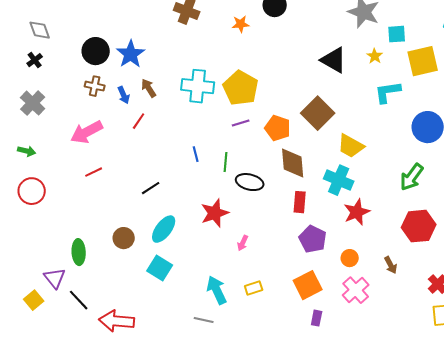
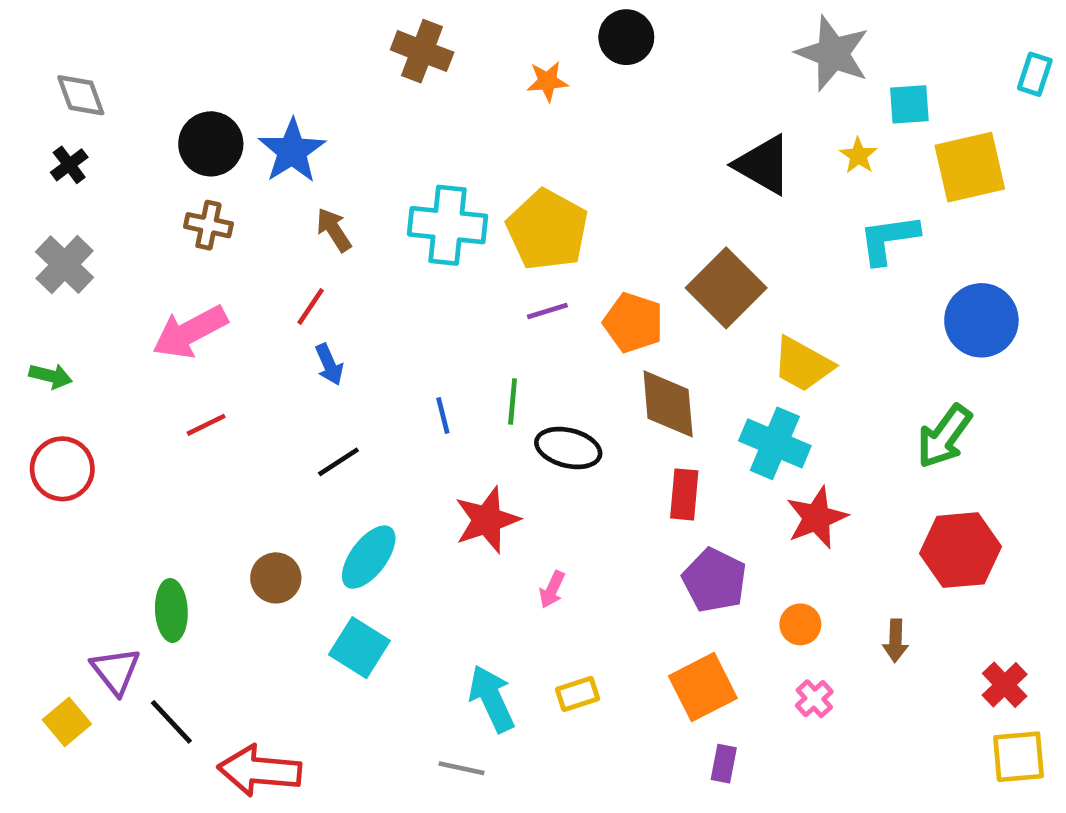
blue arrow: (124, 95) -> (329, 364), moved
blue line: (196, 154) -> (443, 415), moved
brown arrow: (391, 265) -> (896, 641), turned 30
pink cross: (356, 290) -> (814, 699), size x0.6

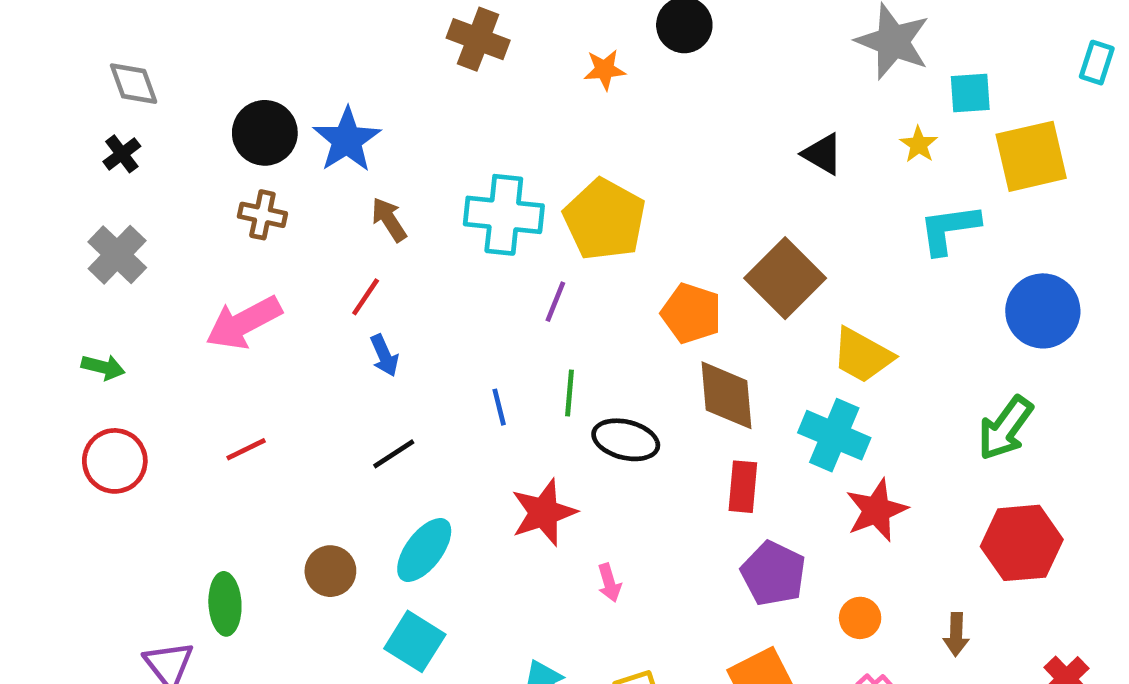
black triangle: (763, 165) -> (823, 154), size x0.7
purple line: (547, 311) -> (555, 302), moved, turned -51
red line: (206, 425) -> (246, 449), moved
pink arrow: (552, 590) -> (609, 583), turned -42

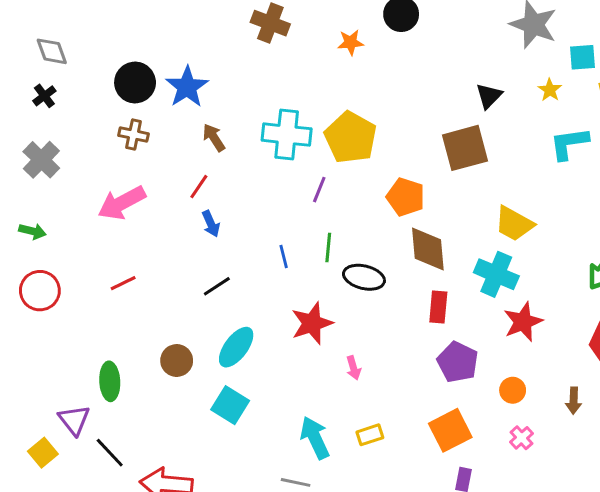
black triangle: (823, 154) -> (489, 96), turned 44
brown square: (785, 278) -> (465, 148), moved, turned 30

